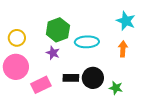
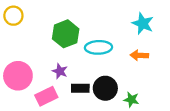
yellow circle: (17, 38) -> (13, 16), moved
orange arrow: (123, 49) -> (139, 55), turned -91
purple star: (53, 53) -> (60, 71), moved

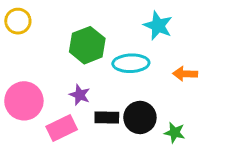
cyan star: (143, 24) -> (158, 26), moved

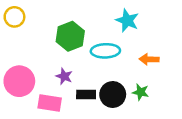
pink rectangle: (62, 128) -> (50, 103), turned 35
green star: (175, 133) -> (141, 92), moved

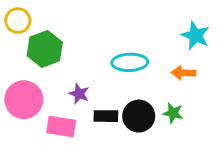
cyan star: (127, 21) -> (195, 35), moved
green hexagon: (70, 36) -> (45, 49), moved

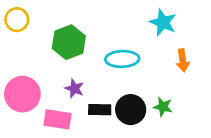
cyan star: (195, 35) -> (163, 22), moved
green hexagon: (45, 49) -> (69, 42), moved
orange arrow: (183, 73) -> (183, 60), moved, turned -100

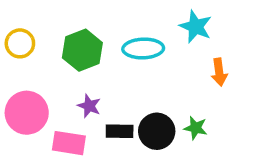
yellow circle: (17, 20) -> (20, 43), moved
cyan ellipse: (122, 59) -> (143, 48), moved

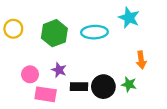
orange arrow: (219, 72) -> (141, 60), moved
pink circle: (27, 113) -> (30, 74), moved, size x0.6

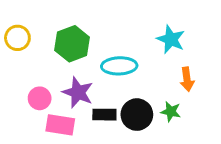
cyan star: (129, 18) -> (171, 39), moved
cyan ellipse: (94, 32) -> (119, 66), moved
purple star: (59, 70) -> (78, 92), size x1.5

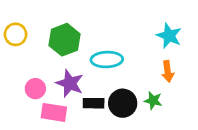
cyan star: (171, 39) -> (169, 36), moved

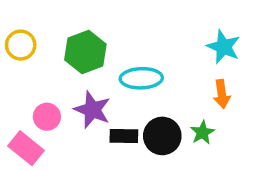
green star: (153, 101) -> (202, 132), turned 30
pink rectangle: (54, 112) -> (26, 148), moved, turned 30

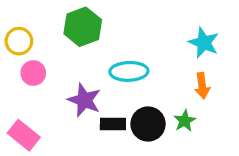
green hexagon: (85, 52) -> (83, 27), moved
pink circle: (47, 117) -> (33, 73), moved

